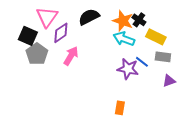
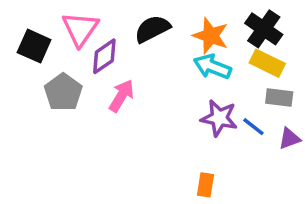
black cross: (139, 20) -> (264, 29), moved, size x1.5
black square: (28, 36) -> (34, 46), moved
blue line: (142, 62) -> (253, 127), moved

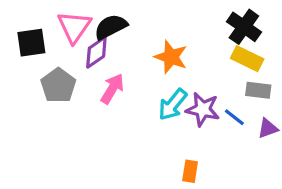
black semicircle: (152, 29) -> (111, 27), moved
orange star: (211, 36) -> (171, 57), moved
black square: (34, 46) -> (31, 43), turned -32
cyan arrow: (212, 67) -> (173, 105), moved, turned -72

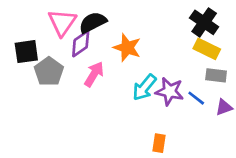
black square: (31, 43) -> (26, 52), moved
orange star: (171, 57) -> (127, 48), moved

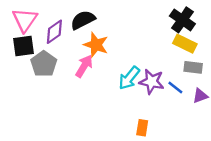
pink triangle: (62, 22) -> (25, 20), moved
purple diamond: (81, 44) -> (54, 32), moved
orange star: (127, 48) -> (96, 45), moved

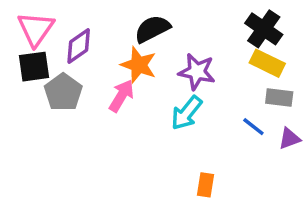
black semicircle: (83, 20) -> (152, 29), moved
purple star: (152, 82) -> (197, 72), moved

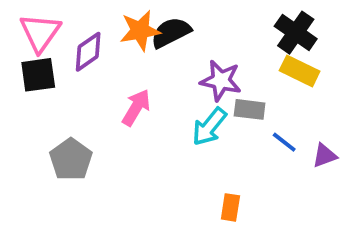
orange star: (139, 65) -> (140, 31), moved, turned -30
gray pentagon: (63, 92) -> (71, 159), moved
gray rectangle: (279, 97) -> (250, 109), moved

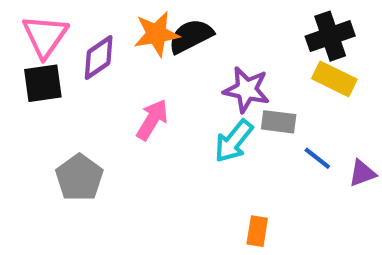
black cross: (296, 33) -> (330, 36), turned 36

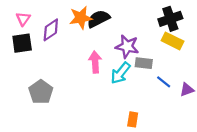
pink triangle: (45, 36) -> (23, 19), size x0.6
pink arrow: (152, 120) -> (95, 62), moved, turned -35

